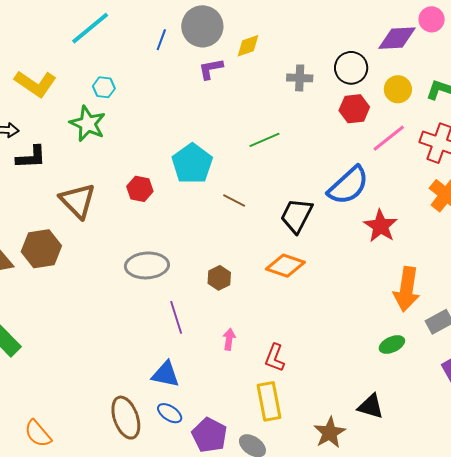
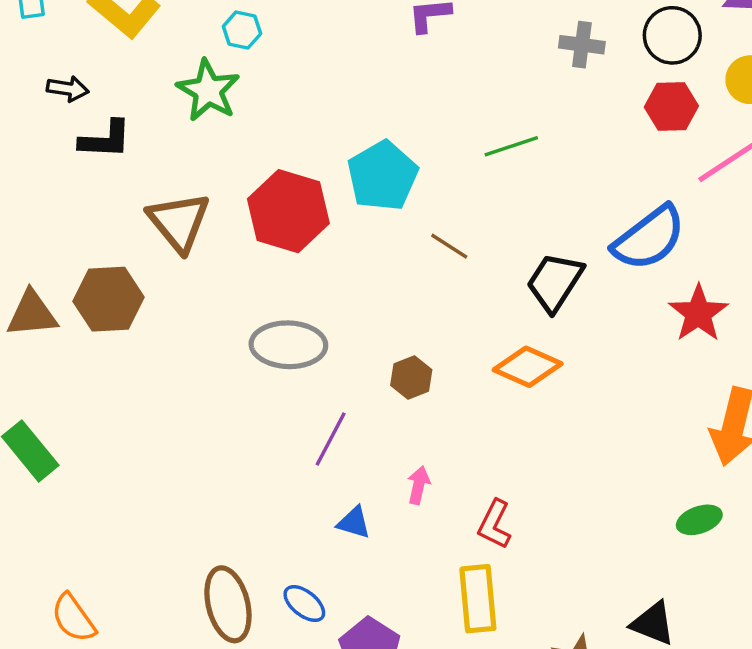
red hexagon: (140, 189) -> (288, 211), size x1.8
purple line: (176, 317) -> (331, 439), turned 40
blue triangle: (166, 374) -> (354, 523), moved, size x0.7

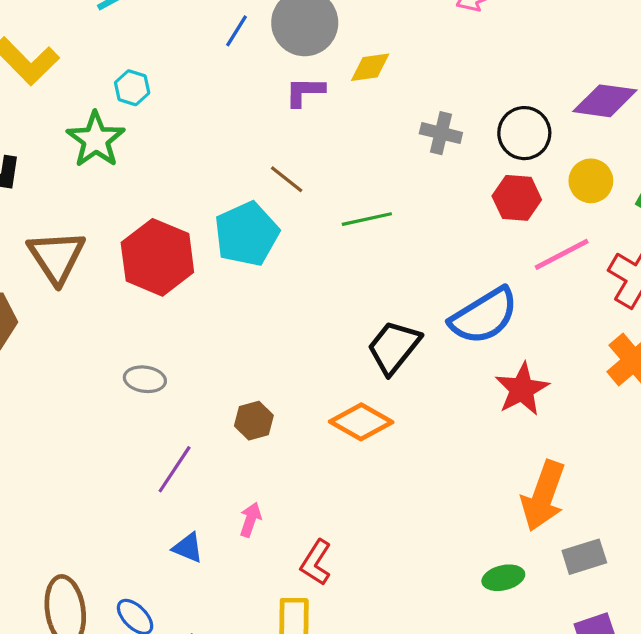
brown line: (449, 246) -> (287, 179), moved
gray ellipse: (288, 345) -> (145, 379), size x0.6

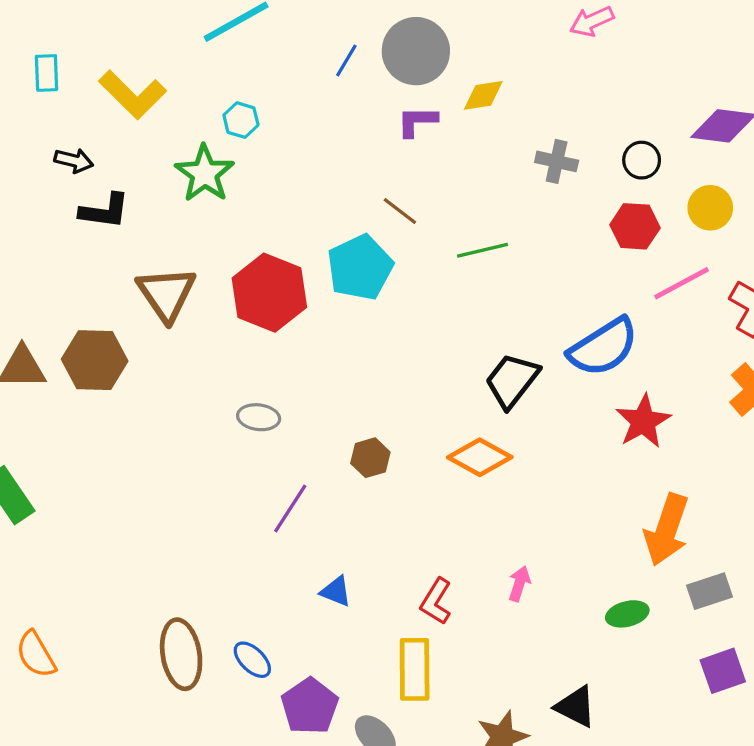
black circle: (524, 133) -> (642, 160), size x0.7
pink arrow: (250, 520) -> (519, 584), moved
blue triangle: (188, 548) -> (336, 591), moved

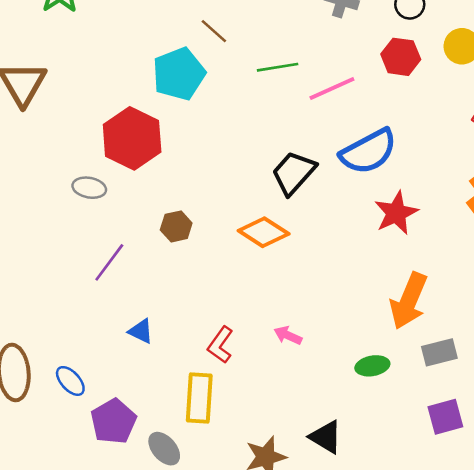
pink line: (682, 283) -> (332, 88), moved
red hexagon: (269, 293) -> (132, 138), moved
pink arrow: (519, 584) -> (288, 335), turned -88

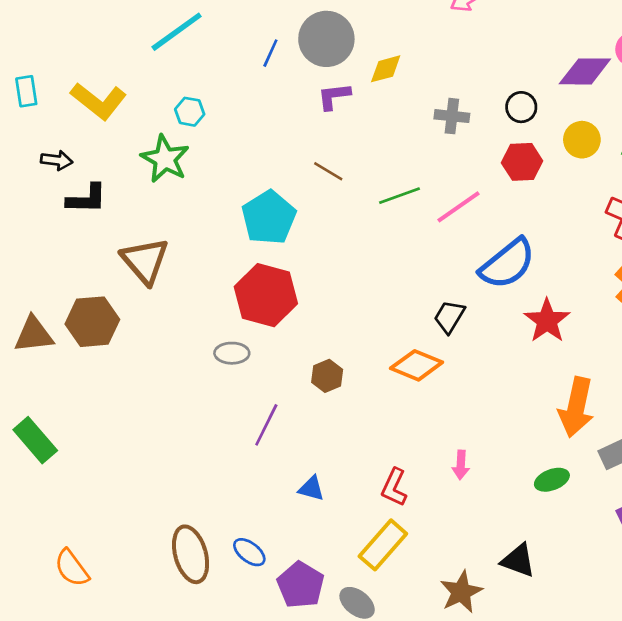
cyan pentagon: (179, 74) -> (269, 218), moved
black trapezoid: (294, 173) -> (449, 317), moved, size x0.7
pink arrow: (288, 335) -> (461, 465), turned -100
yellow rectangle: (199, 398) -> (383, 545), turned 48

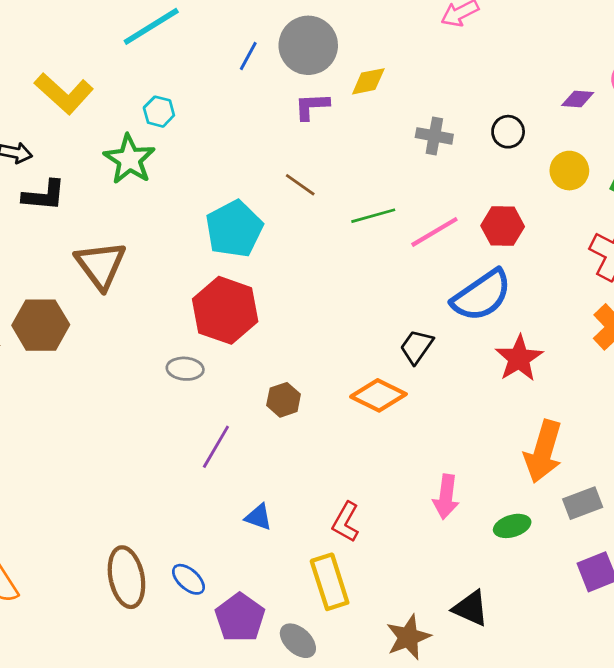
purple diamond: (585, 71) -> (578, 99), size x0.6
red hexagon: (522, 162) -> (503, 226), moved
pink arrow: (461, 465) -> (446, 497), moved, size x1.4
yellow rectangle: (383, 545) -> (330, 582), turned -63

